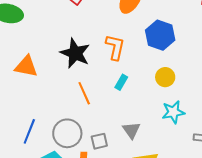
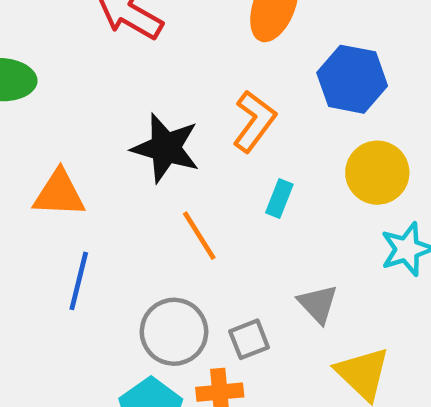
orange L-shape: (115, 47) -> (254, 121), turned 32
yellow circle: (165, 77) -> (377, 173), size x1.4
blue line: (29, 131) -> (79, 281), moved

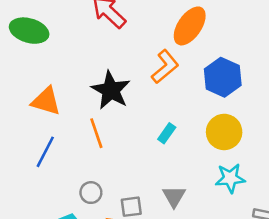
orange L-shape: (254, 121) -> (165, 67), moved
orange line: (199, 236) -> (96, 133), moved
gray circle: (174, 332) -> (91, 193), size x0.6

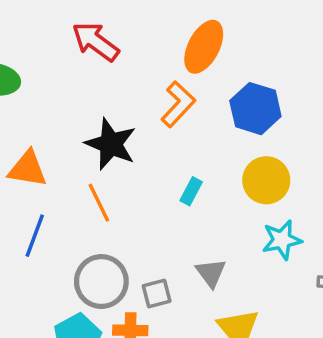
gray circle: (91, 193) -> (101, 282), size x1.8

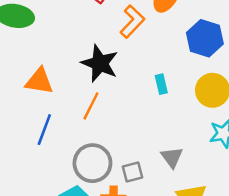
orange L-shape: (178, 104) -> (132, 21), moved
cyan rectangle: (191, 191) -> (161, 84), moved, turned -42
orange line: (99, 203) -> (91, 106), turned 52

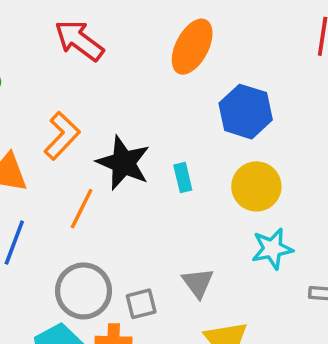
orange L-shape: (132, 21) -> (62, 136), moved
black star: (100, 63) -> (123, 163), moved

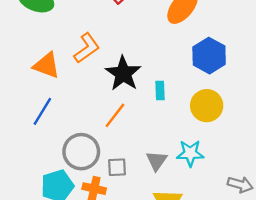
orange line: (82, 209) -> (115, 115), moved
cyan star: (272, 249) -> (190, 153), moved

